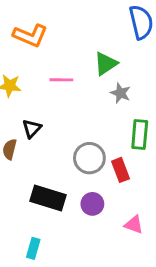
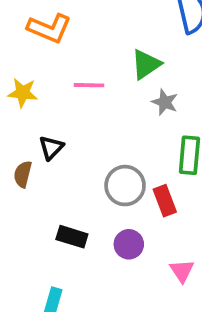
black rectangle: (48, 198) -> (72, 237), size x0.7
pink triangle: (134, 225) -> (182, 271), turned 36

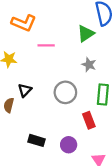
green triangle: (146, 64) -> (86, 34), moved
pink line: (89, 85) -> (46, 45), moved
gray circle: (125, 186) -> (65, 92), moved

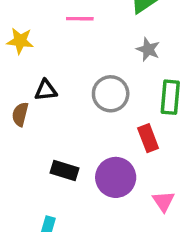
black triangle: (25, 90) -> (46, 90), turned 40
purple circle: (69, 145) -> (116, 177), size x1.5

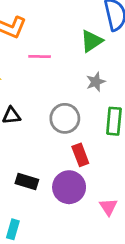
gray star: (148, 49) -> (96, 82), turned 30
red rectangle: (148, 138) -> (80, 155), moved

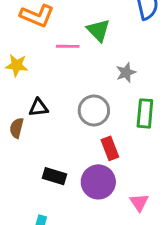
green triangle: (92, 41) -> (98, 30), moved, turned -40

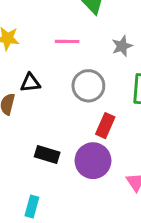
pink line: (68, 46) -> (67, 41), moved
red rectangle: (110, 148) -> (105, 126), turned 45

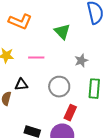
pink line: (67, 41) -> (36, 58), moved

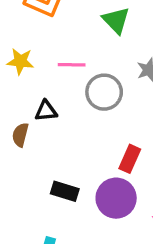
gray circle: (59, 87) -> (104, 92), moved

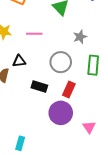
gray circle: (104, 92) -> (61, 62), moved
black rectangle: (65, 191) -> (39, 86), moved

